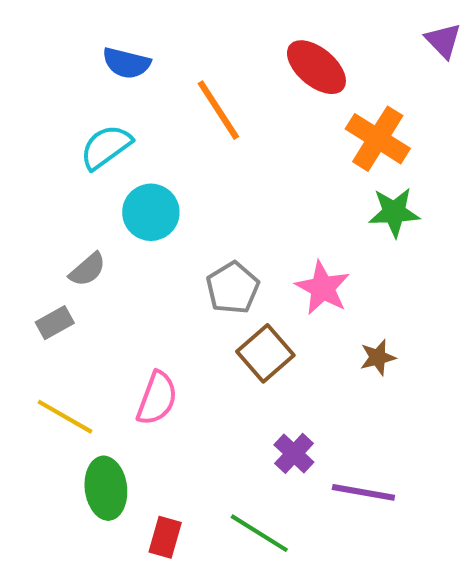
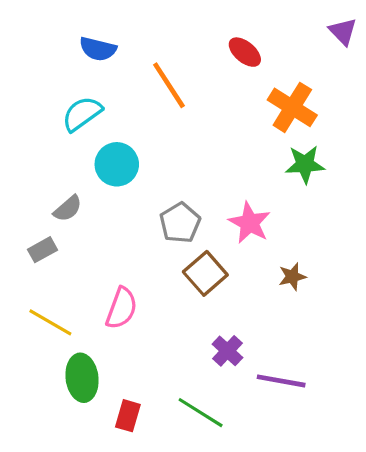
red ellipse: (316, 67) -> (245, 52), size x0.7

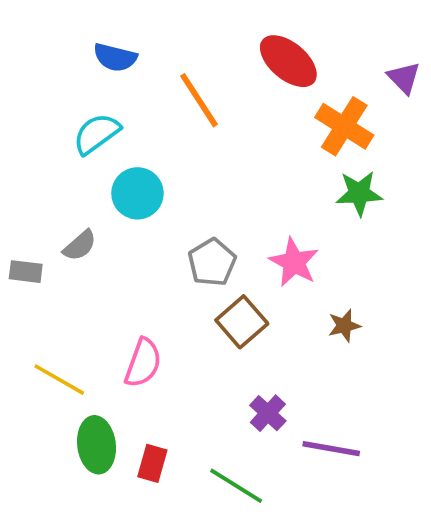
purple triangle: (343, 32) -> (404, 78), moved
red ellipse: (245, 52) -> (288, 61), size x1.5
gray rectangle: (42, 250) -> (26, 272), moved, turned 36
red rectangle: (128, 416) -> (152, 463), moved

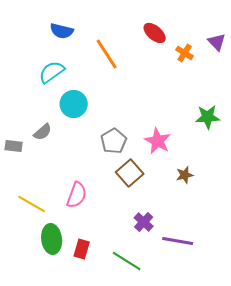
red ellipse: (288, 61) -> (155, 33), size x0.7
orange cross: (344, 126) -> (185, 53), moved, size x0.6
green star: (359, 193) -> (208, 117), moved

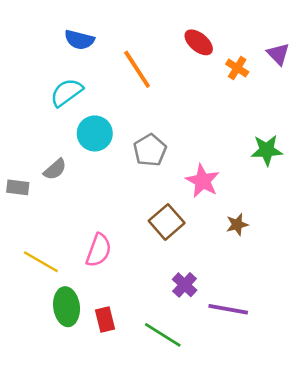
gray pentagon: (114, 141) -> (150, 150), moved
red rectangle: (82, 249) -> (105, 319), turned -30

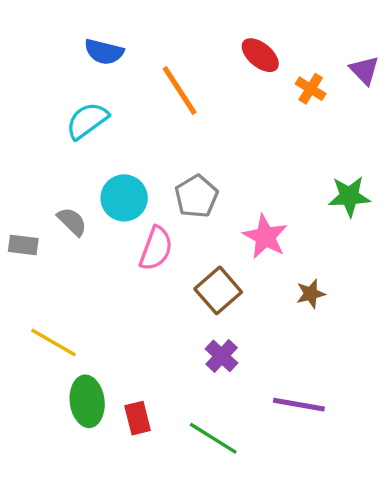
cyan circle: (95, 133) -> (124, 198), moved
gray semicircle: (55, 169) -> (72, 221), turned -95
pink semicircle: (99, 250) -> (156, 248), moved
purple cross: (185, 285) -> (222, 356), moved

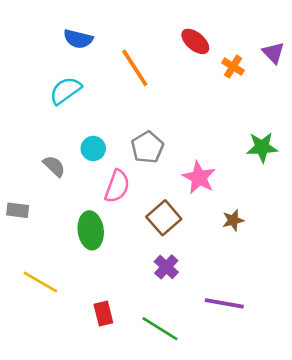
cyan circle: (124, 198) -> (93, 148), size x0.7
gray rectangle: (23, 245) -> (18, 210), moved
yellow line: (54, 342) -> (40, 282), moved
green ellipse: (87, 401) -> (91, 230), moved

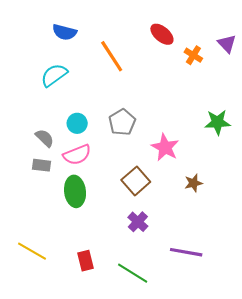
pink semicircle: (117, 186) -> (77, 155), moved, turned 48
gray rectangle: (18, 210) -> (41, 165), moved
yellow line: (40, 282) -> (32, 251), moved

